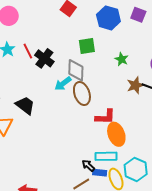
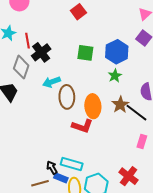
blue hexagon: (108, 18) -> (117, 52), moved
gray diamond: (76, 70) -> (21, 67), moved
brown star: (135, 85) -> (120, 105), turned -30
orange ellipse: (116, 134) -> (93, 106), moved

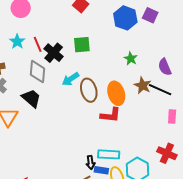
blue hexagon: (117, 52) -> (125, 18), moved
green square: (85, 53) -> (82, 45), moved
black arrow: (52, 168) -> (90, 162), turned -144

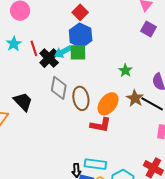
blue hexagon: (125, 18) -> (81, 35), moved
gray diamond: (38, 72) -> (59, 88), moved
cyan arrow: (70, 79) -> (63, 52), moved
orange ellipse: (116, 93) -> (108, 104), turned 50

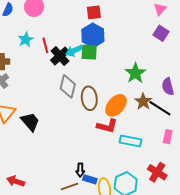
red square: (80, 12) -> (94, 12), turned 35
green star: (125, 70) -> (135, 73), size x1.5
black trapezoid: (23, 102) -> (30, 122), moved
cyan rectangle: (95, 164) -> (131, 141), moved

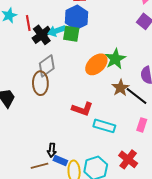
gray diamond: (68, 86) -> (47, 66), turned 35
brown ellipse: (89, 98) -> (40, 83), moved
orange ellipse: (116, 105) -> (96, 64), moved

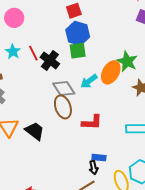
cyan arrow: (56, 31) -> (89, 81), moved
gray diamond: (47, 66) -> (64, 89), turned -70
red L-shape: (82, 109) -> (92, 122), moved
blue rectangle: (60, 160) -> (99, 158), moved

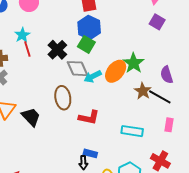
green square: (78, 51) -> (86, 44), turned 30
red line: (33, 53) -> (27, 49), moved
gray diamond: (64, 89) -> (78, 69), moved

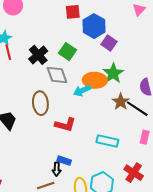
purple square: (157, 22) -> (109, 43), moved
blue hexagon: (89, 27) -> (94, 26), moved
orange ellipse: (116, 71) -> (95, 80), turned 50
cyan arrow: (93, 76) -> (82, 90), moved

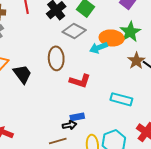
gray diamond: (57, 75) -> (74, 31), turned -45
blue rectangle: (64, 161) -> (77, 117), turned -32
black arrow: (57, 169) -> (69, 125), turned -104

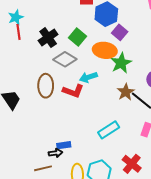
orange ellipse: (112, 38) -> (105, 50), moved
red L-shape: (80, 81) -> (73, 91), moved
cyan rectangle: (121, 99) -> (109, 130), turned -50

